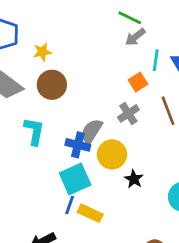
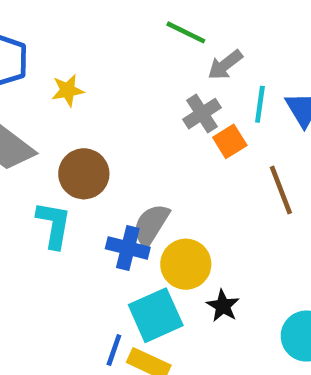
green line: (130, 18) -> (186, 32), moved
brown circle: (52, 85) -> (84, 174), moved
gray cross: (128, 113) -> (202, 114), moved
cyan square: (75, 179) -> (156, 315), moved

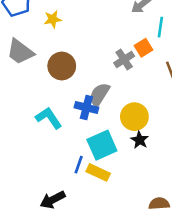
gray cross: (202, 114) -> (124, 59), moved
cyan L-shape: (54, 225) -> (49, 118), moved, turned -44
yellow circle: (186, 264) -> (134, 117), moved

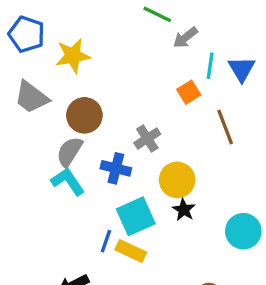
yellow star: (53, 19) -> (73, 56), size x1.5
gray cross: (124, 59) -> (147, 139), moved
gray semicircle: (99, 95) -> (70, 152), moved

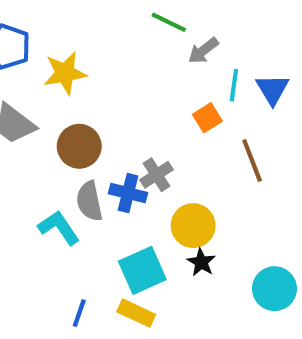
gray semicircle: (70, 152) -> (89, 201), moved, turned -44
blue cross: (116, 168) -> (128, 193), moved
blue line: (106, 241) -> (79, 313), moved

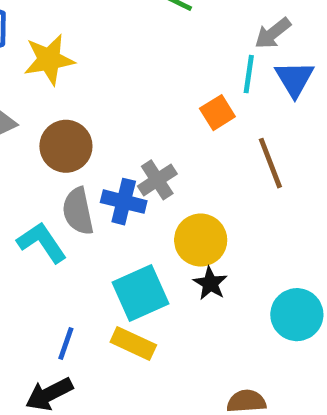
gray arrow: (203, 51) -> (273, 33), moved

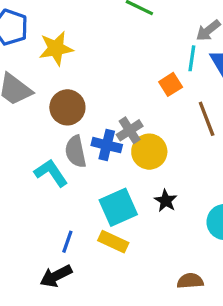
yellow circle: (201, 240) -> (149, 152), moved

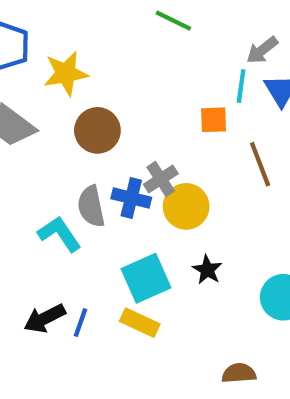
orange square: (171, 84) -> (214, 120), turned 30
brown circle: (67, 107) -> (97, 130), moved
black arrow: (56, 276) -> (45, 318), moved

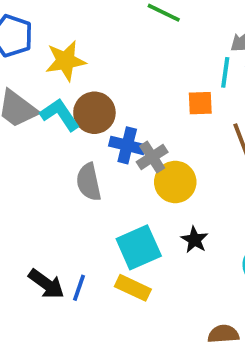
blue cross: (131, 198) -> (127, 145), moved
cyan L-shape: (59, 234) -> (60, 115), moved
black arrow: (45, 318) -> (46, 284), turned -117

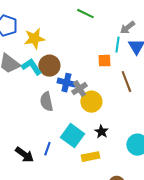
cyan square: (139, 247) -> (72, 136), turned -30
blue line: (79, 288) -> (47, 149), moved
yellow rectangle: (133, 288) -> (90, 157), moved, turned -36

